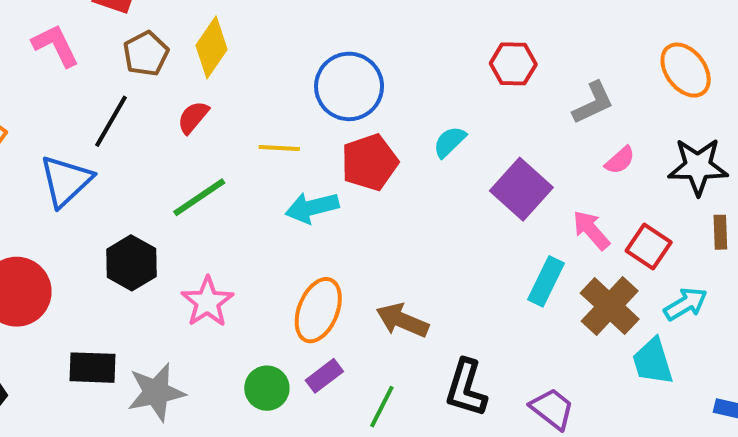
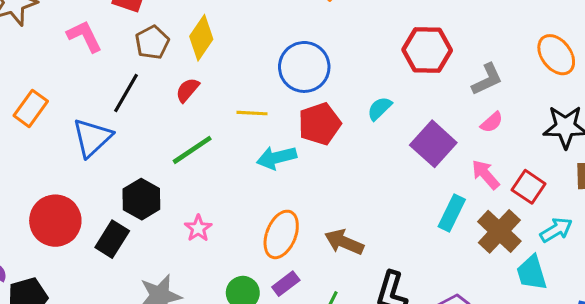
red hexagon: (513, 64) -> (427, 50), size x1.4
pink semicircle: (620, 160) -> (492, 122), moved
pink star: (207, 302) -> (198, 228), size x0.7
black rectangle: (93, 368) -> (112, 239), moved, turned -60

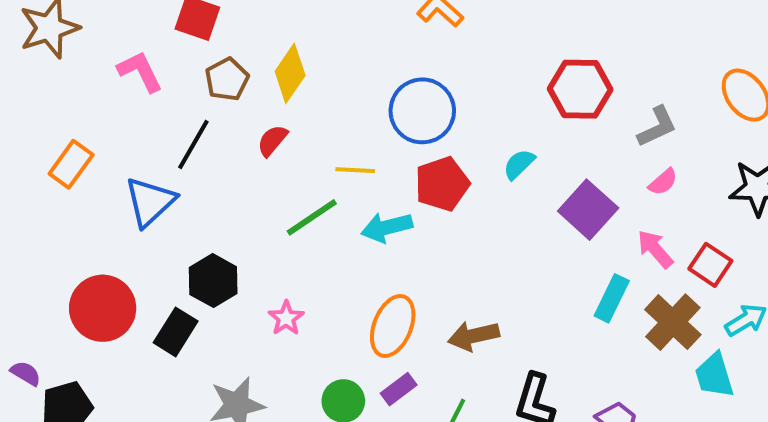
green line: (192, 150) -> (312, 217), moved
brown arrow: (344, 242) -> (474, 336), turned -36

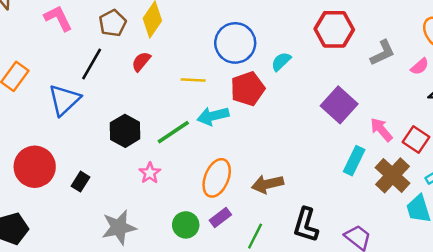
cyan semicircle: (519, 164) -> (281, 62), moved
pink semicircle: (663, 182) -> (420, 66), moved
green line: (312, 217) -> (173, 132), moved
black hexagon: (213, 281) -> (125, 131), moved
black rectangle: (176, 332) -> (80, 182), size x0.7

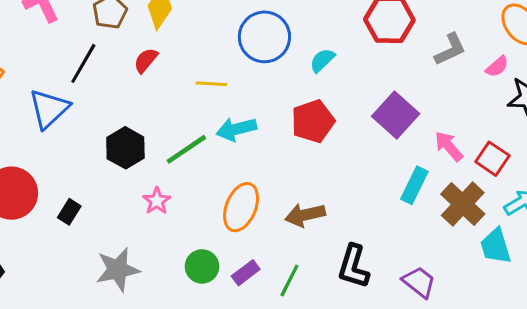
red pentagon: (248, 89) -> (313, 121), moved
purple rectangle: (220, 217) -> (246, 273), moved

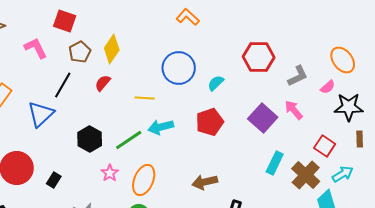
pink arrow: (449, 146) -> (294, 110), moved
orange ellipse: (241, 207) -> (144, 180), moved

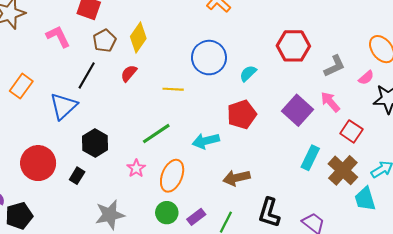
cyan arrow: (161, 127) -> (206, 141), moved
black hexagon: (90, 139) -> (95, 143), moved
red square: (325, 146) -> (351, 131), moved

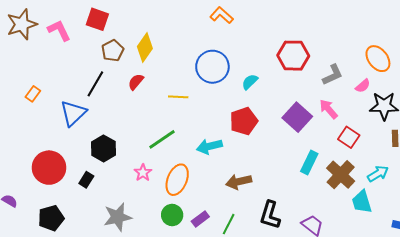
pink L-shape: (58, 36) -> (59, 30), moved
orange rectangle: (21, 86) -> (33, 94), size x0.7
black pentagon: (19, 216) -> (51, 218), moved

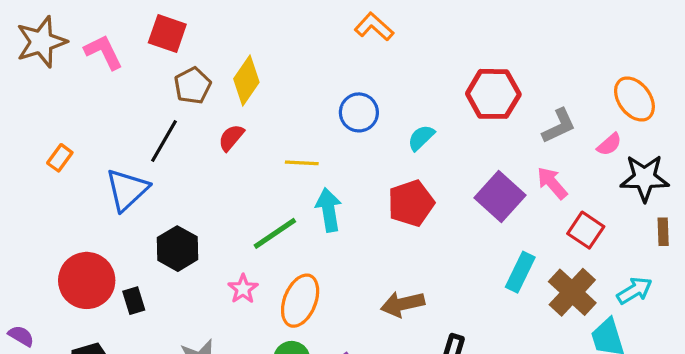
blue circle: (212, 67) -> (359, 112), size x0.7
cyan arrow: (209, 146) -> (329, 210), moved, turned 95
black rectangle: (86, 180) -> (134, 301), moved, turned -49

